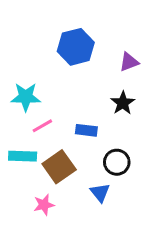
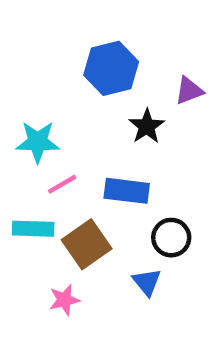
black star: (123, 103) -> (147, 126), moved
blue rectangle: (86, 130) -> (127, 191), size x1.4

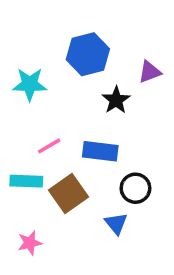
cyan star: (38, 142) -> (30, 84), moved
pink star: (64, 300) -> (30, 243), moved

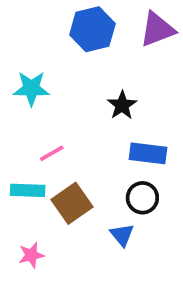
blue hexagon: (88, 54) -> (92, 29), moved
purple triangle: (150, 72) -> (157, 29), moved, size x1.5
blue rectangle: (100, 151) -> (148, 153), moved

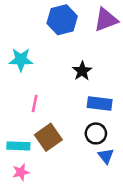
pink line: (52, 153) -> (35, 103), turned -48
cyan rectangle: (28, 190) -> (18, 146), moved
blue triangle: (122, 235) -> (106, 156), moved

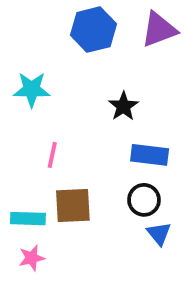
brown square: (48, 137) -> (73, 205), turned 32

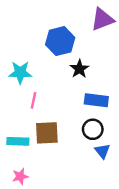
blue hexagon: (93, 30) -> (60, 41), moved
cyan star: (32, 89) -> (20, 72), moved
pink star: (32, 258) -> (20, 176), moved

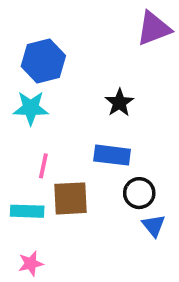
blue hexagon: (60, 41) -> (43, 61), moved
pink line: (34, 100) -> (43, 166), moved
blue rectangle: (96, 100) -> (112, 155), moved

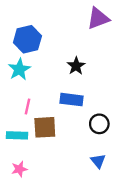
cyan star: (31, 108) -> (19, 69), turned -30
black circle: (139, 193) -> (99, 124), moved
blue triangle: (154, 226) -> (98, 161), moved

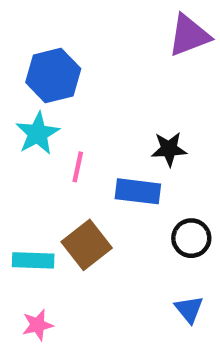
black star: (76, 66) -> (169, 149), moved, turned 30
pink line: (27, 106) -> (78, 167), moved
brown square: (45, 127) -> (87, 245), turned -35

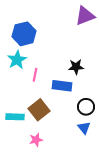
blue triangle: (189, 309) -> (84, 128), moved
pink star: (38, 325) -> (36, 140), moved

